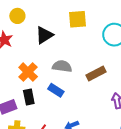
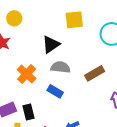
black triangle: (44, 35) -> (51, 44), moved
black rectangle: (29, 97) -> (29, 112), moved

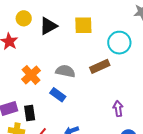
black triangle: (51, 44) -> (48, 26), moved
brown rectangle: (95, 73) -> (100, 66), moved

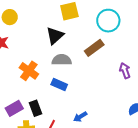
black triangle: (48, 26) -> (55, 36), moved
purple arrow: (118, 109) -> (125, 71), moved

